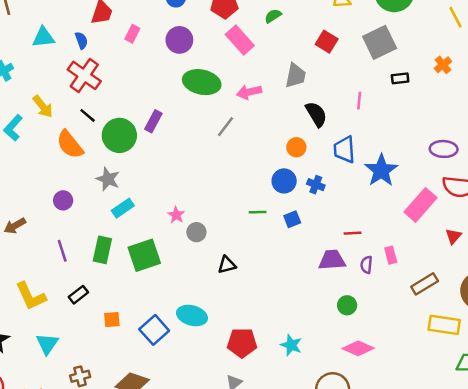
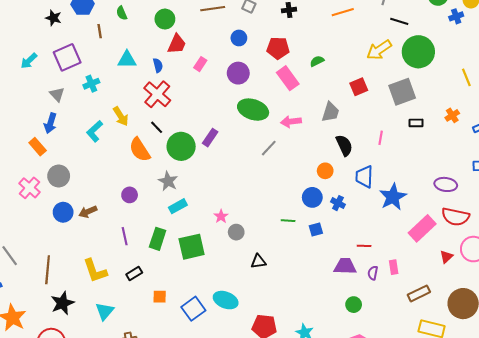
red square: (327, 42) -> (359, 87), turned 30

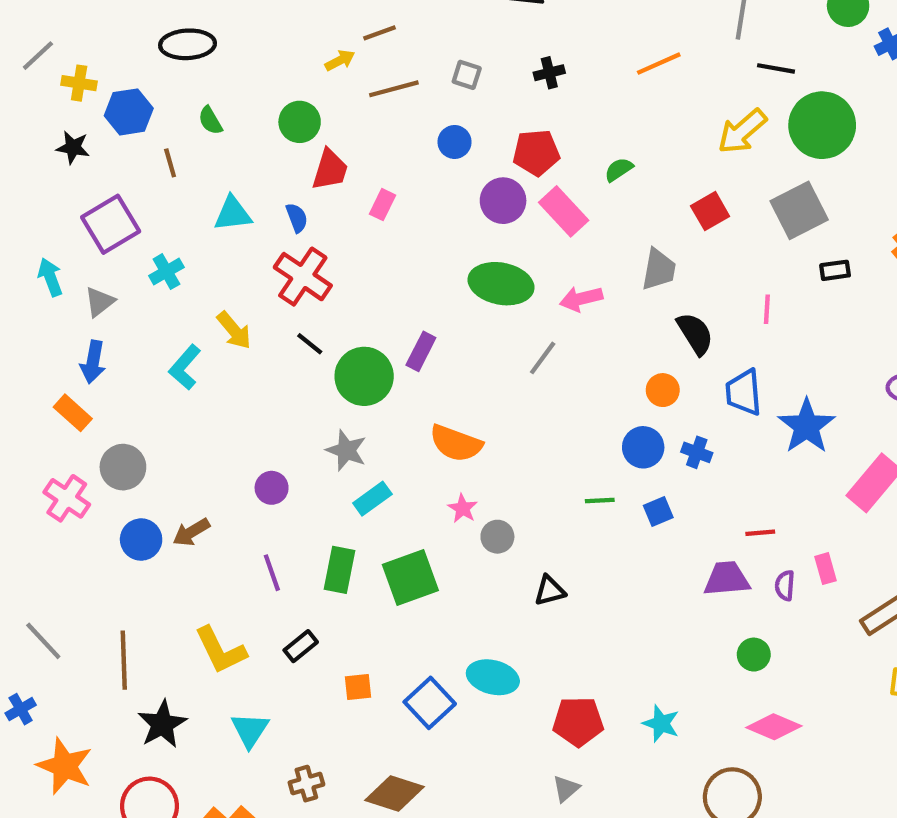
cyan arrow: (29, 61) -> (50, 277), moved, turned 120
purple circle: (238, 73) -> (503, 201), moved
gray triangle: (57, 94) -> (100, 302), turned 42
orange semicircle: (140, 150) -> (456, 443), moved, turned -30

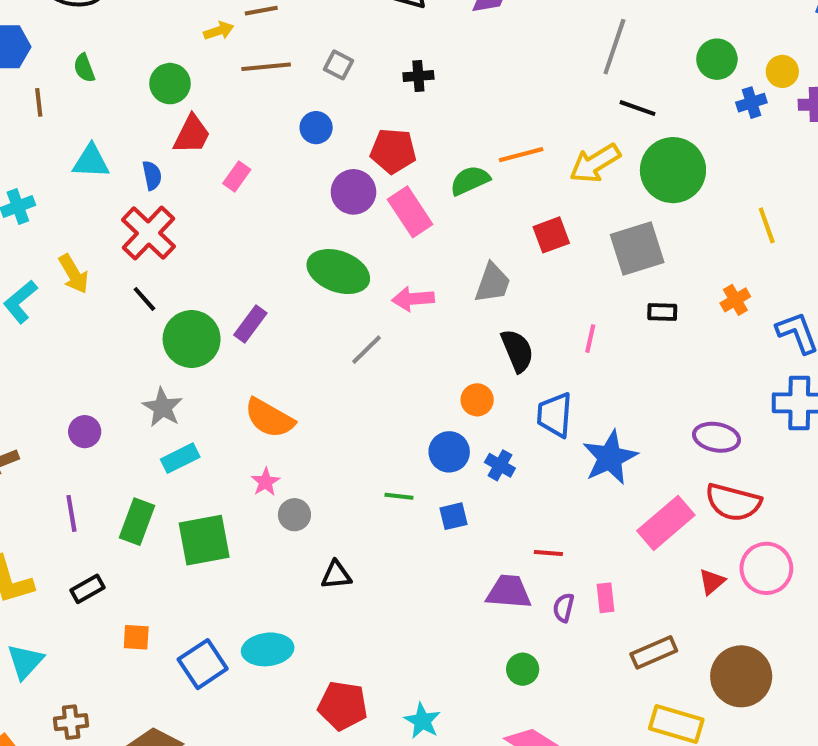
orange line: (659, 64) -> (521, 155), moved
green semicircle: (619, 170) -> (470, 180), size x1.4
cyan ellipse: (493, 677) -> (268, 649), turned -30

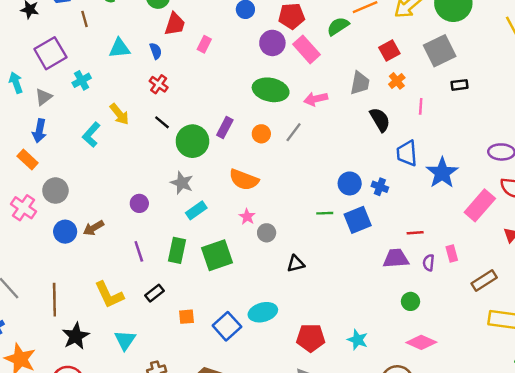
red cross: (148, 233) -> (159, 84), size x0.6
orange cross: (735, 300) -> (397, 81), moved
orange circle: (477, 400) -> (261, 134), moved
blue square: (453, 516) -> (358, 220), size x1.6

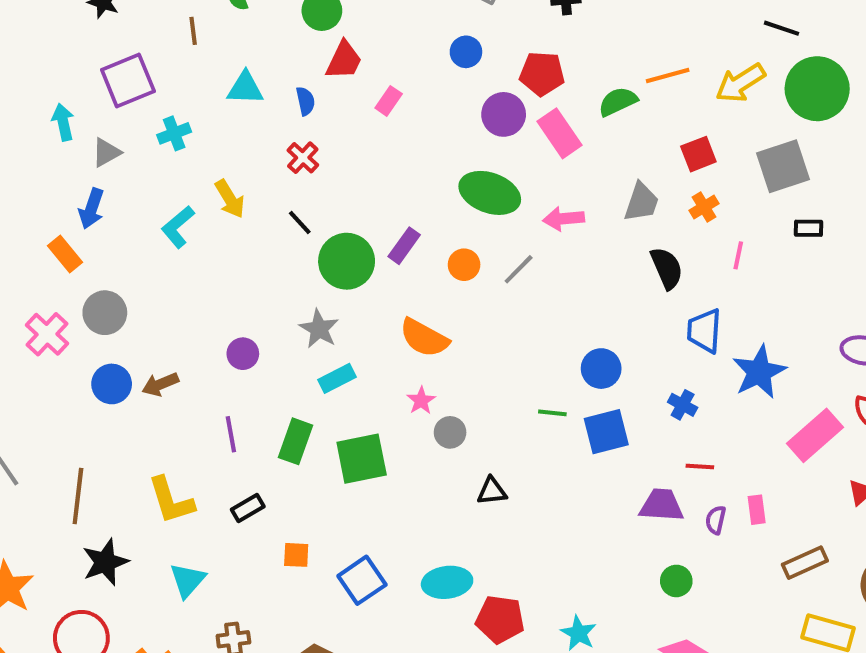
blue cross: (380, 187) -> (683, 405), moved
cyan ellipse: (263, 312) -> (447, 582), moved

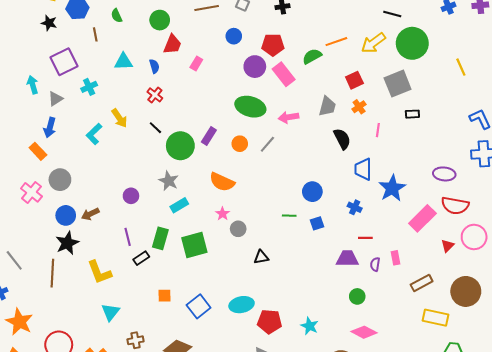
blue square: (606, 432) -> (317, 223), size x0.6
black rectangle: (248, 508) -> (141, 258), moved
black star: (105, 562) -> (67, 243), moved

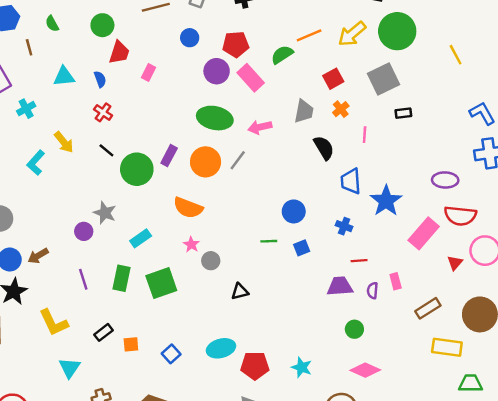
orange circle: (240, 144) -> (206, 162), size x1.6
gray star: (169, 181) -> (105, 213), moved
black rectangle: (141, 258) -> (104, 332), moved
blue square: (199, 306) -> (171, 354), size x0.7

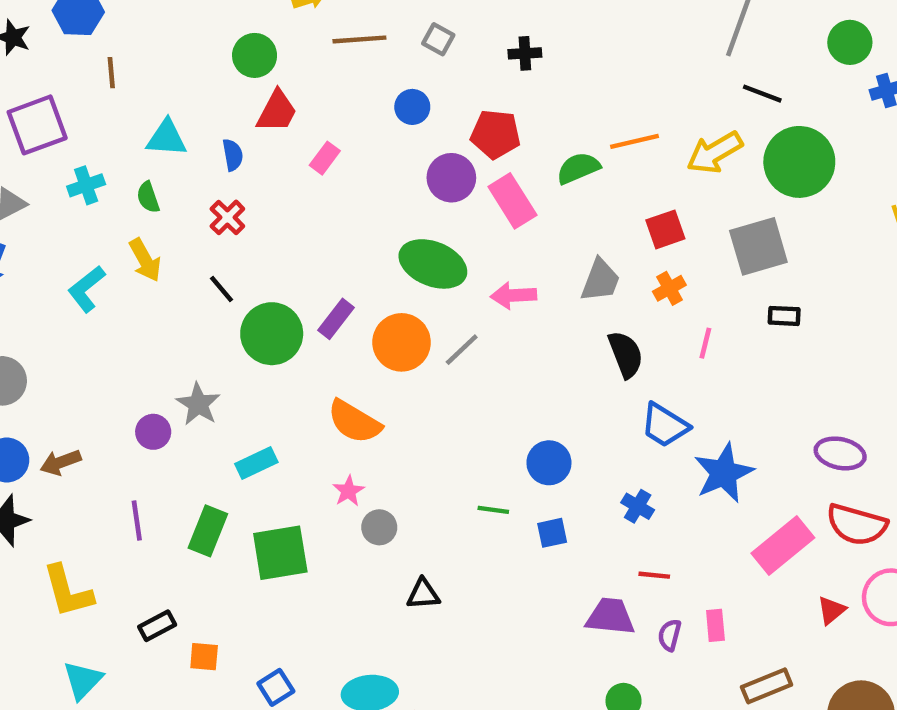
green semicircle: (52, 24) -> (148, 197), moved
blue trapezoid: (351, 181) -> (665, 425), turned -64

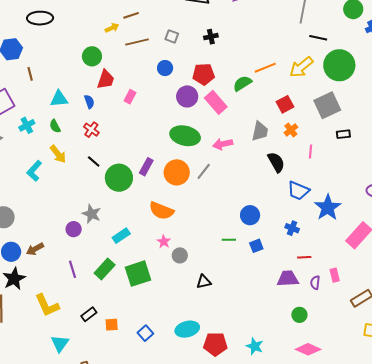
green rectangle: (208, 531) -> (105, 269), turned 30

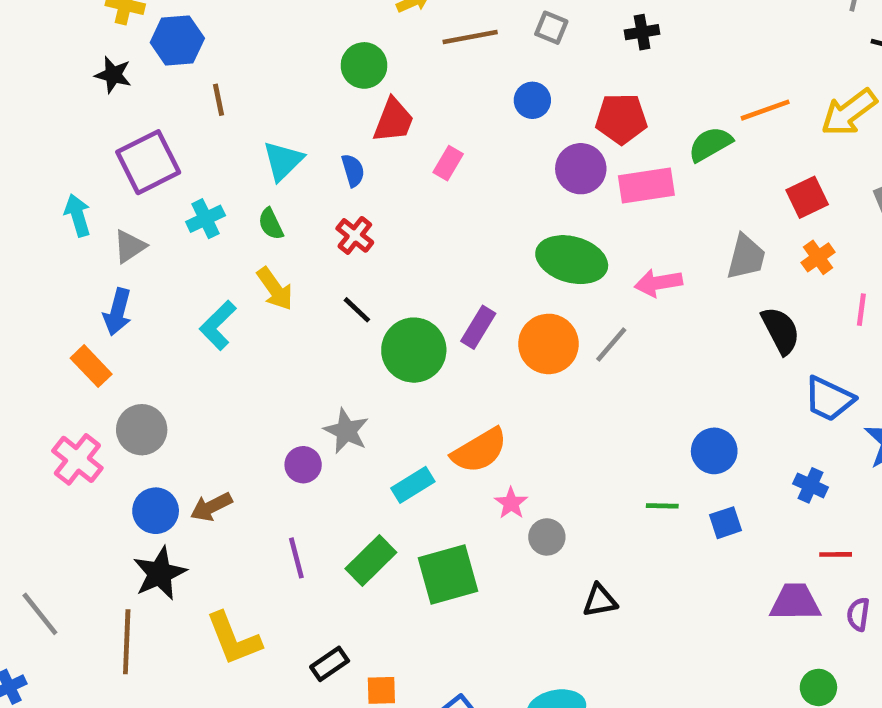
cyan triangle: (59, 99) -> (283, 161), turned -42
pink rectangle: (216, 102) -> (646, 185), turned -60
orange semicircle: (161, 211) -> (479, 451), moved, turned -55

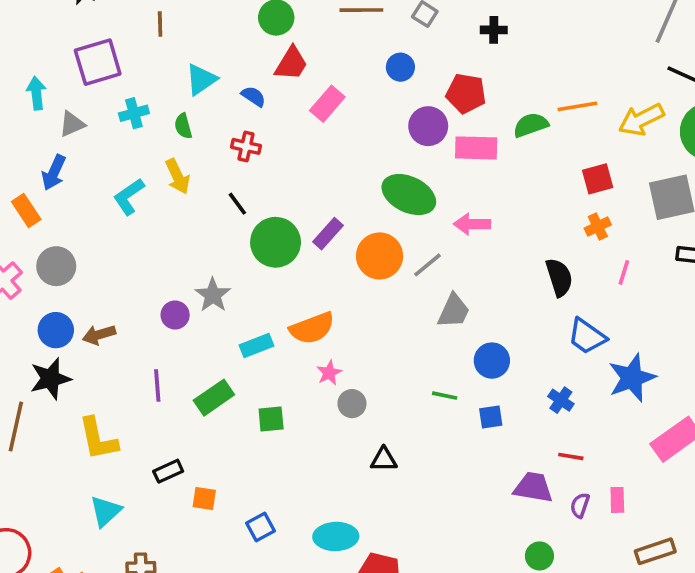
pink rectangle: (448, 163) -> (327, 104), size x1.4
blue semicircle: (353, 170) -> (253, 96), turned -50
red cross: (355, 235) -> (246, 146), turned -36
gray trapezoid: (746, 257) -> (454, 311), moved
green square: (448, 575) -> (271, 419), size x0.6

